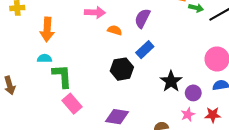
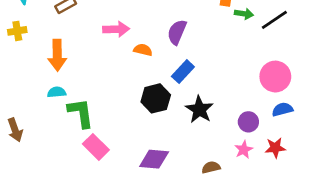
black star: (171, 81) -> (199, 110), moved

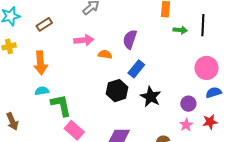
green arrow: (244, 14) -> (180, 30), moved
black line: (274, 20) -> (203, 25), turned -50

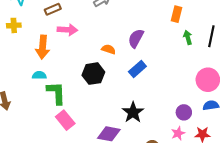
green arrow: (180, 30) -> (188, 37), turned -120
pink arrow: (84, 40) -> (67, 30), moved
black hexagon: (117, 91) -> (93, 74), moved
black star: (151, 97) -> (133, 112), moved

